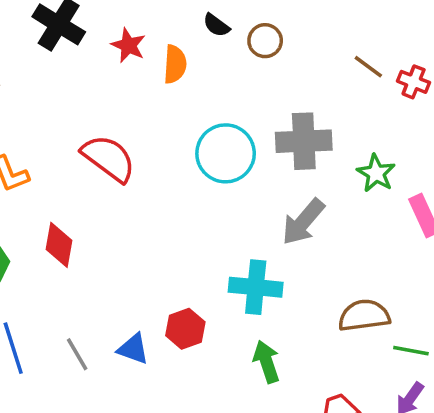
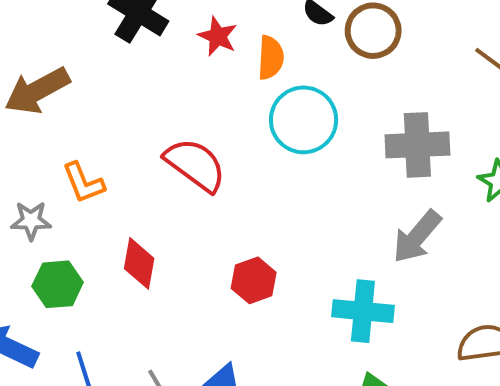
brown circle: (265, 41) -> (373, 31), size x1.4
cyan circle: (226, 153) -> (304, 120), moved
red hexagon: (185, 329) -> (254, 280), moved

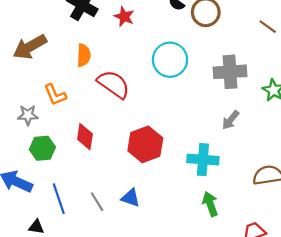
orange semicircle: (271, 58) -> (84, 55), moved
gray arrow: (417, 237) -> (231, 120), size x0.7
red hexagon: (254, 280) -> (145, 144), size x1.5

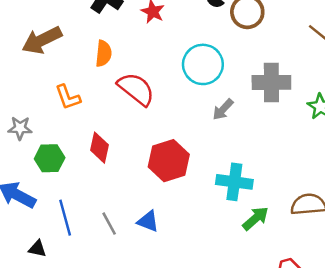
gray star: (28, 115) -> (20, 128), moved
gray arrow: (231, 120) -> (223, 109), moved
green arrow: (210, 204) -> (256, 218), moved, turned 65

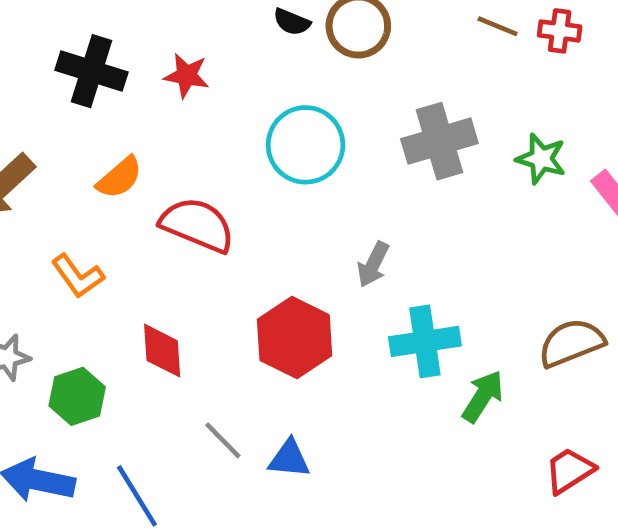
orange semicircle: (104, 53) -> (119, 178), turned 60
gray arrow: (223, 109) -> (373, 264), moved
gray line: (109, 224) -> (223, 440), moved

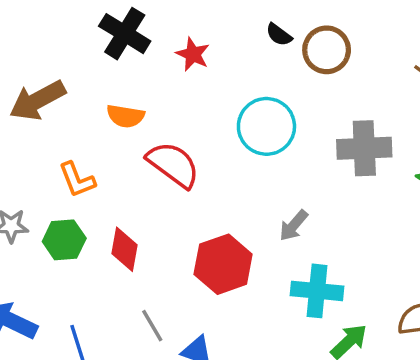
orange semicircle: (119, 178) -> (125, 116), turned 36
green hexagon: (77, 396) -> (64, 240), moved

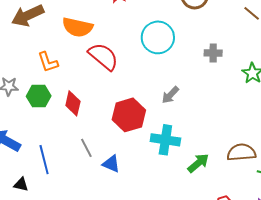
orange semicircle: (125, 116) -> (77, 27), size x1.4
gray cross: (364, 148) -> (213, 53), size x0.6
cyan cross: (317, 291) -> (165, 140), moved

